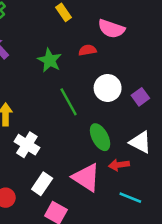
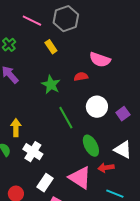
yellow rectangle: (63, 12) -> (51, 47), moved

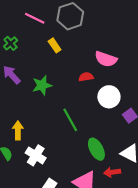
green star: (51, 85) -> (42, 85), moved, turned 30
white circle: (97, 107) -> (109, 97), moved

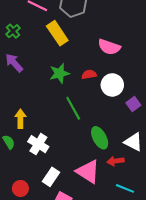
yellow rectangle: (55, 45) -> (57, 33), size x1.6
red semicircle: (86, 77) -> (89, 74), moved
green star: (42, 85) -> (59, 73), moved

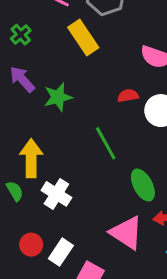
green star: (59, 73) -> (58, 97), moved
yellow arrow: (20, 119) -> (31, 158), size x1.4
white rectangle: (51, 177) -> (61, 252), moved
red circle: (20, 188) -> (31, 245), moved

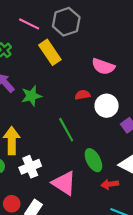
white cross: (56, 194) -> (30, 167), turned 36
pink triangle: (126, 233) -> (64, 183), moved

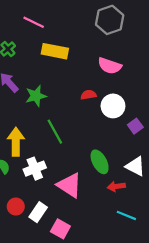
gray hexagon: (66, 22) -> (110, 20), moved
yellow rectangle: (50, 52) -> (55, 51), turned -45
green line: (66, 130) -> (55, 132), moved

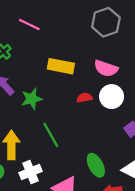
yellow rectangle: (55, 51) -> (61, 66), moved
white circle: (113, 106) -> (112, 97), moved

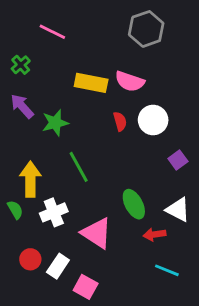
pink semicircle: (106, 68) -> (130, 81), moved
red semicircle: (85, 98) -> (120, 121), turned 84

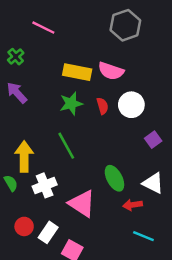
green star: (55, 123) -> (71, 104), moved

